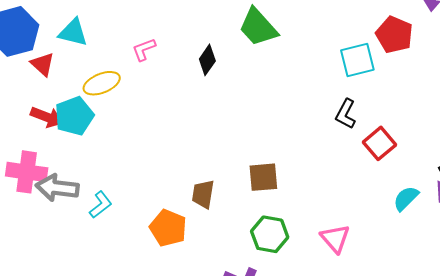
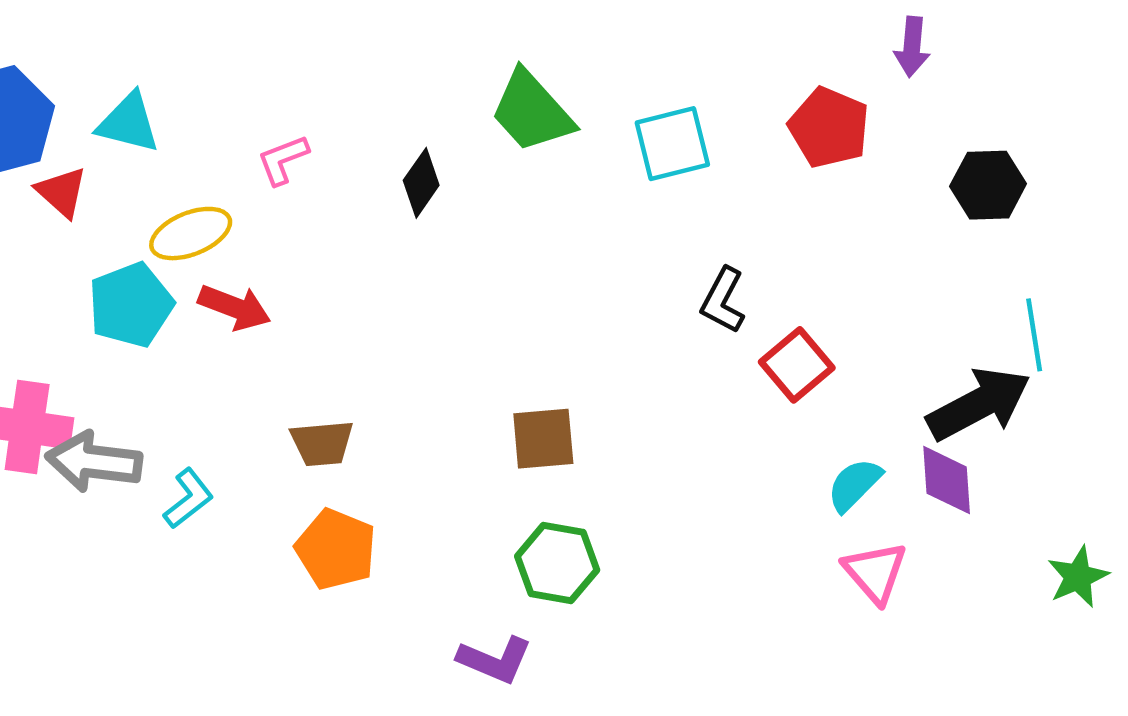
cyan square: (357, 60) -> (672, 144), moved
red arrow: (47, 117) -> (234, 307), moved
brown trapezoid: (203, 194) -> (322, 443), moved, turned -104
pink triangle: (335, 239) -> (875, 572), moved

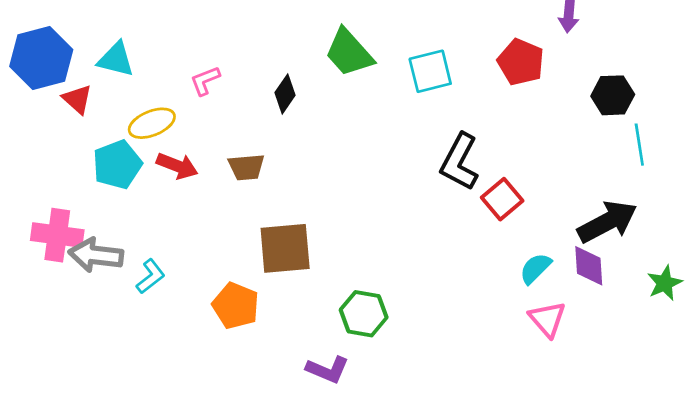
black L-shape: (723, 300) -> (460, 162), size x1.5
cyan line: (1034, 335) -> (639, 145), moved
brown square: (543, 439) -> (285, 248), moved, size x1.4
brown trapezoid: (322, 443) -> (246, 167), moved
green star: (1078, 577) -> (665, 283), moved

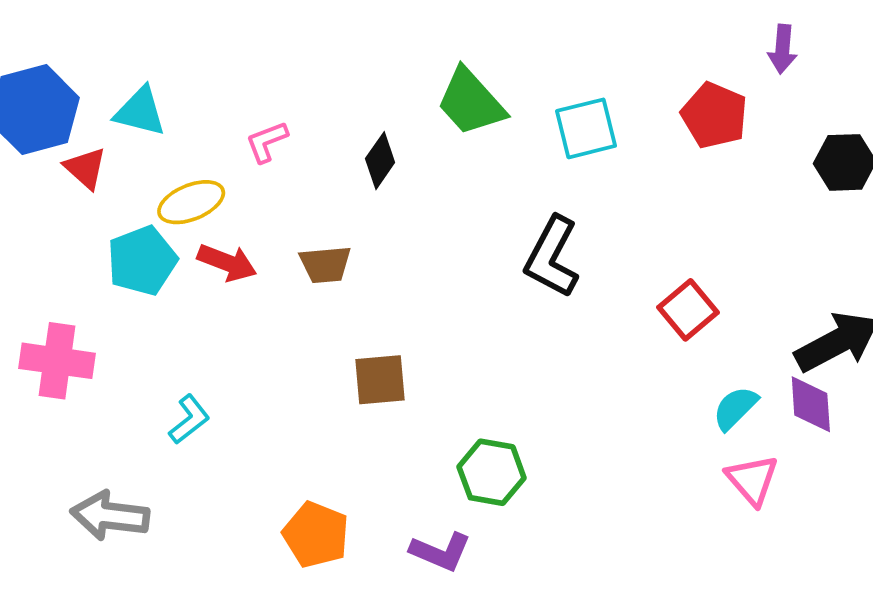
black L-shape: (460, 162) -> (552, 257), moved
brown square: (285, 248) -> (380, 380), size x0.7
gray arrow: (96, 255) -> (110, 516), moved
orange pentagon: (236, 306) -> (316, 535), moved

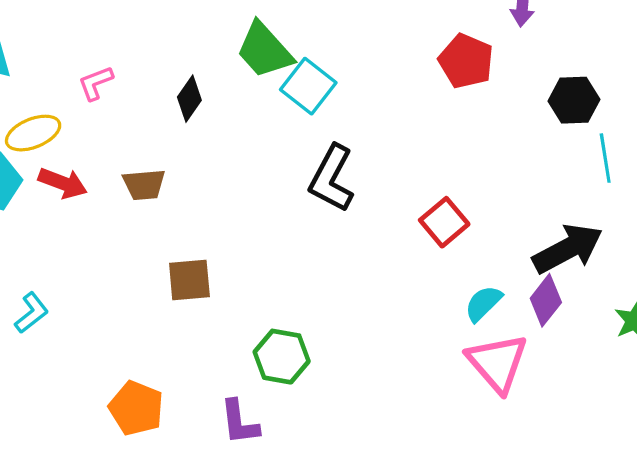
cyan square: (586, 128) -> (308, 86), moved, turned -38
purple diamond: (811, 404) -> (546, 300), turned 42
pink triangle: (752, 480) -> (497, 363), size x1.4
purple L-shape: (441, 552) -> (239, 422), turned 60

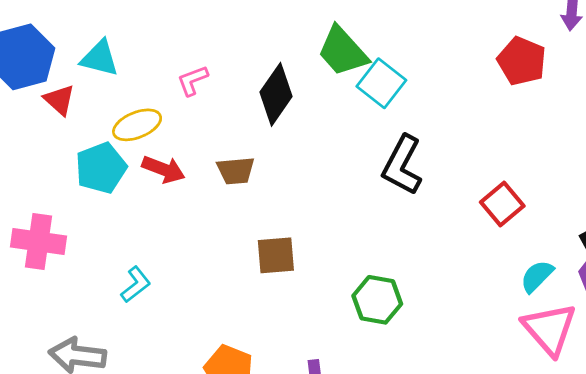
black diamond: (189, 99) -> (276, 94), size x1.5
green hexagon: (282, 357) -> (377, 300), moved

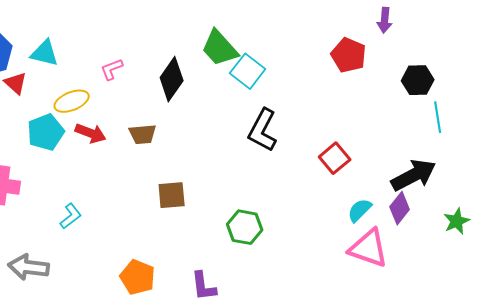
pink triangle: (549, 329) -> (369, 248), turned -30

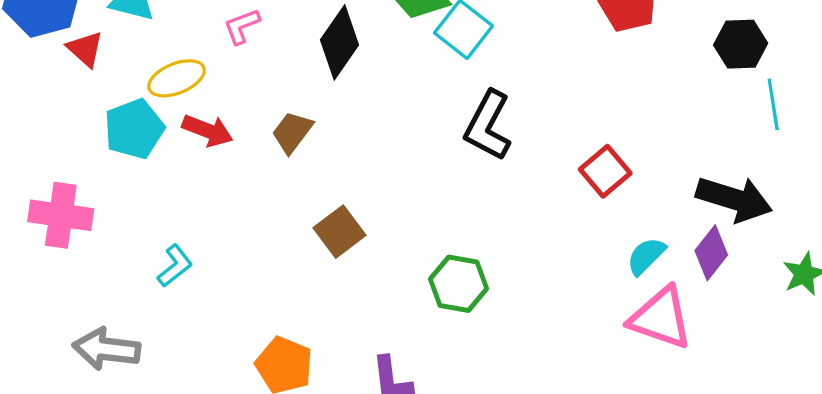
brown trapezoid: (143, 134) -> (292, 132), turned 132
black arrow: (414, 175) -> (734, 199), turned 45
brown square: (172, 195) -> (340, 232), turned -32

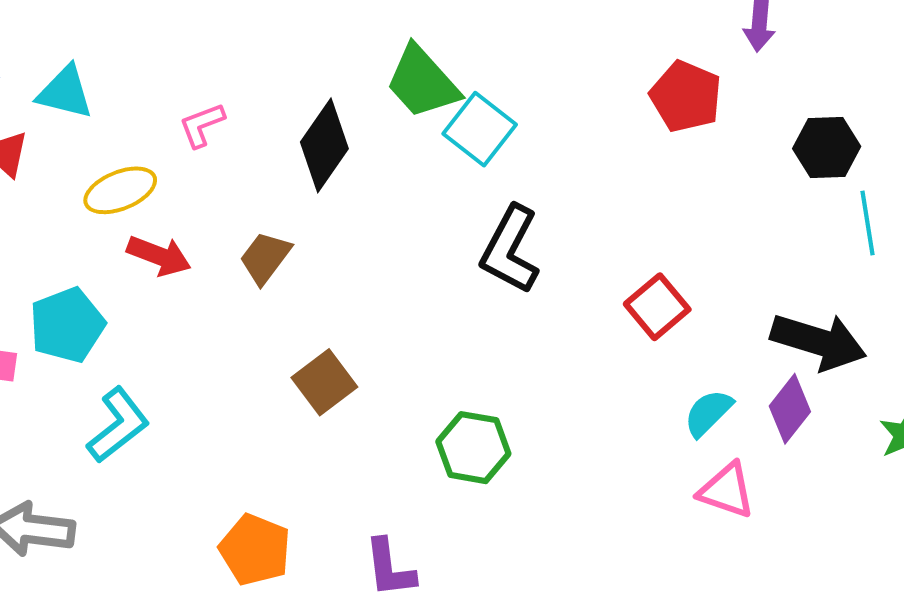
cyan pentagon: (134, 129) -> (67, 325), moved
cyan L-shape: (175, 266) -> (118, 425), size x1.4
pink triangle: (661, 318) -> (727, 490), size x0.7

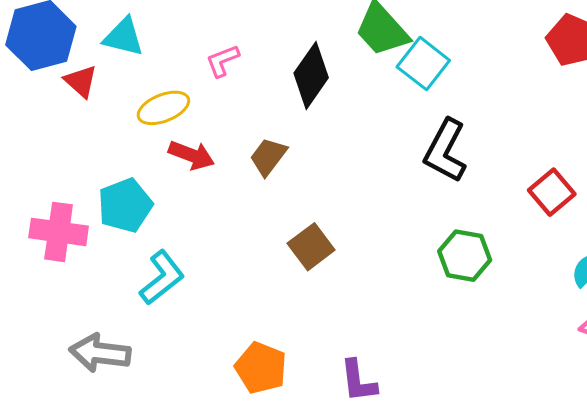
green hexagon: (473, 448) -> (465, 256), moved

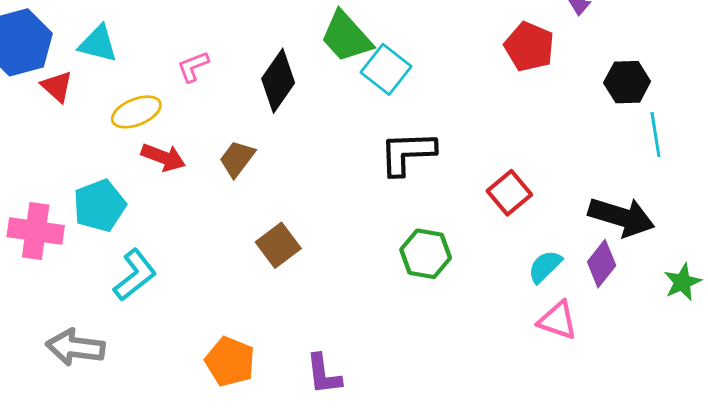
black L-shape: (445, 151) -> (407, 153), turned 60

